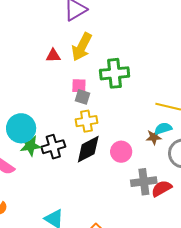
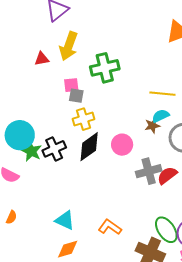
green star: (30, 146) -> (31, 151), turned -30

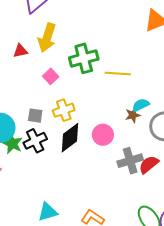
pink square: (71, 85) -> (51, 76), turned -35
yellow line: (162, 94) -> (118, 74), moved
gray square: (76, 96) -> (35, 116), moved
cyan triangle: (65, 220) -> (48, 212), turned -40

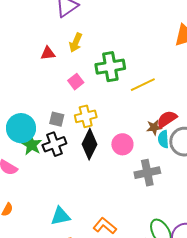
yellow arrow: (47, 38) -> (76, 43), size x0.7
yellow line: (118, 74) -> (143, 85), turned -35
cyan semicircle: (141, 105) -> (163, 139), moved, turned -72
black diamond: (70, 138) -> (89, 144), turned -32
red semicircle: (149, 164) -> (167, 119), moved

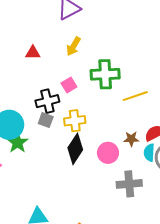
red triangle: (48, 53) -> (33, 53), moved
brown star: (154, 127) -> (131, 139), moved
black cross: (54, 144) -> (47, 101), moved

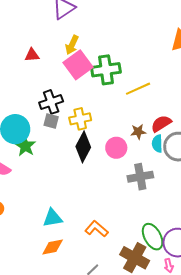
pink square: (69, 85) -> (78, 65), moved, size x1.8

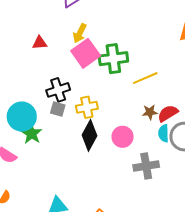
brown star: (138, 132) -> (150, 112), moved

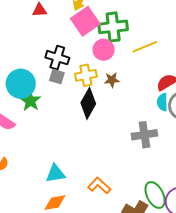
black cross: (58, 90) -> (57, 58), turned 35
brown star: (150, 112) -> (112, 80), moved
pink circle: (123, 137) -> (104, 50), moved

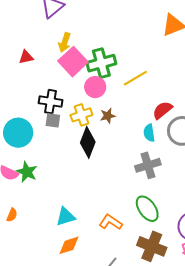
green star: (30, 101) -> (27, 172), moved
cyan semicircle: (162, 102) -> (149, 133), moved
green ellipse: (155, 195) -> (147, 209), moved

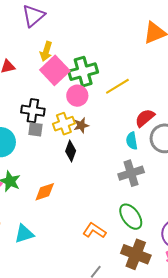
brown star: (108, 116) -> (81, 125), moved
black diamond: (88, 142) -> (71, 151), size x0.7
cyan triangle: (66, 217) -> (24, 234), moved
orange diamond: (69, 245) -> (45, 192), moved

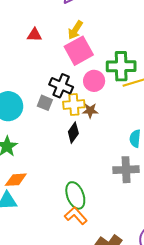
green cross: (83, 72) -> (121, 66), moved
black cross: (33, 111) -> (61, 86), moved
orange diamond: (45, 192) -> (16, 180), moved
green ellipse: (131, 217) -> (75, 195), moved

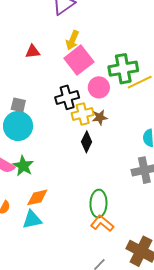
black cross: (61, 86) -> (67, 97), turned -30
gray square: (45, 103) -> (18, 105), moved
green ellipse: (75, 195) -> (98, 204), turned 32

